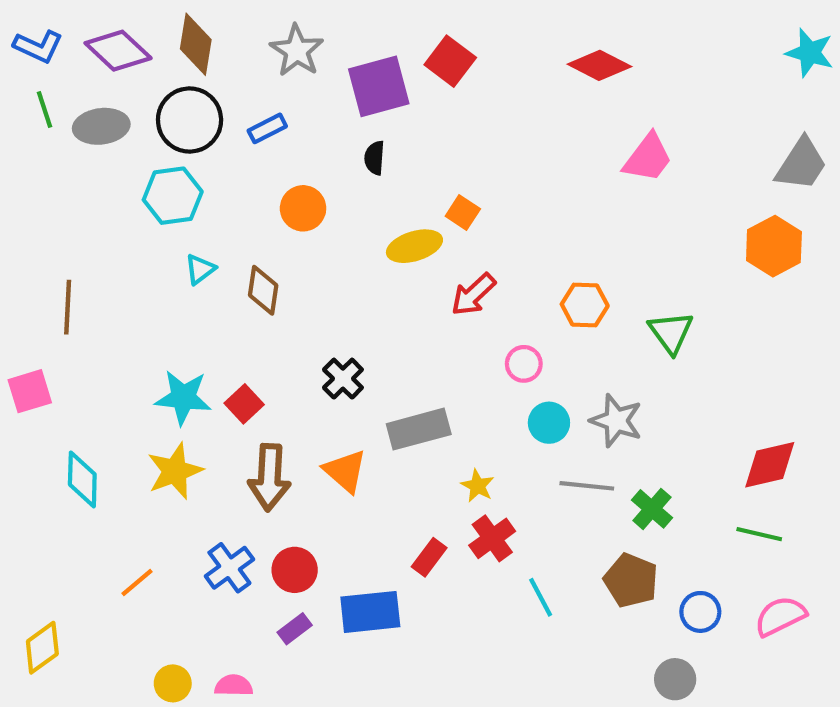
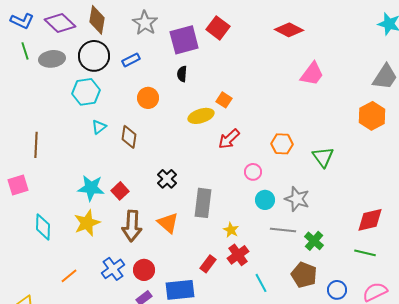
gray rectangle: (419, 429) -> (203, 203), turned -68

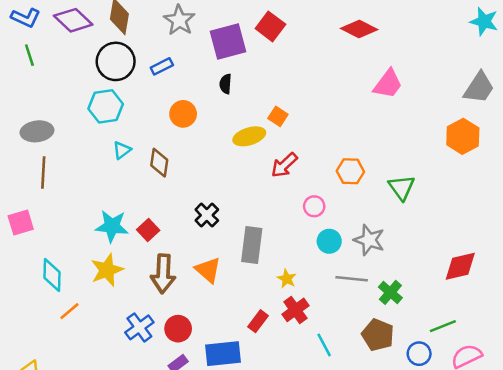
gray ellipse: (52, 59) -> (37, 131), moved
green line: (365, 253) -> (443, 326), moved, turned -35
orange line: (69, 276) -> (69, 311), moved

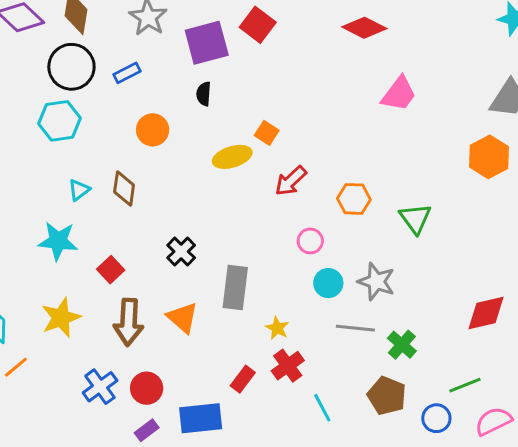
cyan triangle: (122, 150) -> (79, 190), moved
red arrow: (284, 165) -> (291, 181), moved
cyan star: (112, 226) -> (58, 241), moved

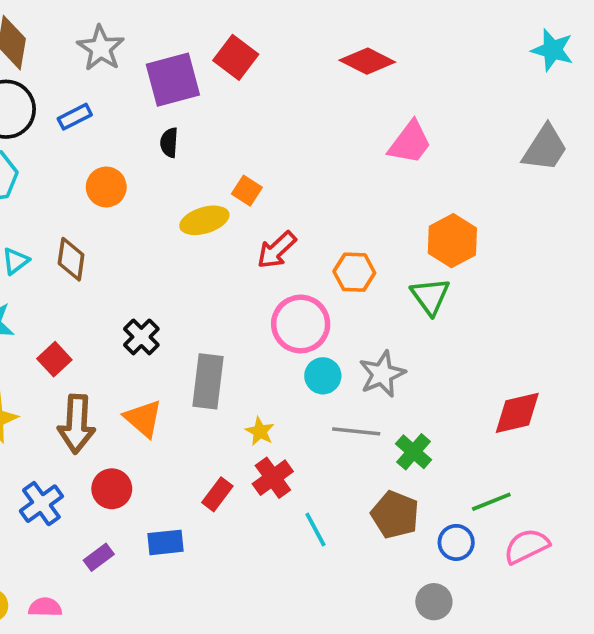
orange hexagon: (489, 157) -> (452, 241), moved
pink circle: (310, 241) -> (301, 324), size x1.8
gray star: (376, 282) -> (382, 374), turned 30
red circle: (147, 388) -> (112, 489), moved
blue rectangle: (201, 418) -> (165, 542), size x0.7

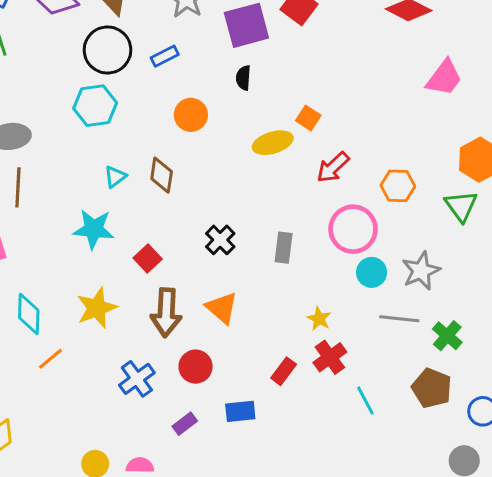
gray rectangle: (208, 381) -> (284, 248), moved, size x0.7

